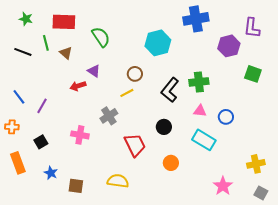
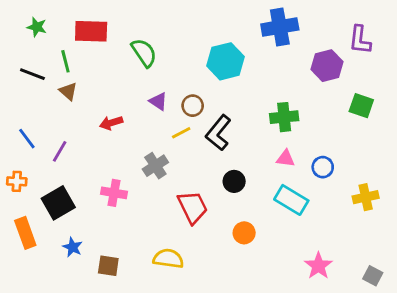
brown triangle: (66, 53) -> (68, 91), moved
purple triangle: (94, 71) -> (158, 101), moved
black L-shape: (170, 90) -> (218, 133), moved
black square: (41, 142) -> (58, 203), size x1.6
yellow cross: (256, 164) -> (366, 197), moved

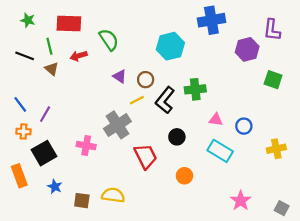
green cross: (284, 117) -> (195, 89), moved
red arrow: (111, 123) -> (79, 56), moved
gray cross: (155, 166) -> (117, 125), size x1.4
orange cross: (17, 181) -> (23, 131), moved
yellow semicircle: (168, 259) -> (113, 195), moved

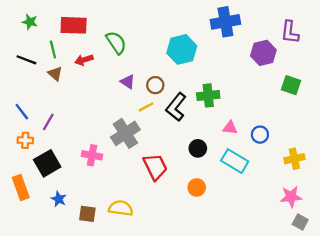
black circle: (177, 137) -> (198, 148), moved
pink star: (241, 201) -> (291, 197), moved, turned 30

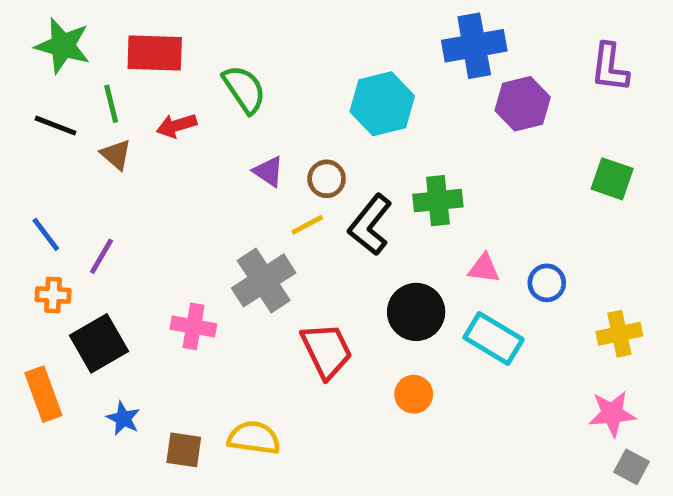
green star: (30, 22) -> (63, 46), size x1.6
purple hexagon: (263, 53) -> (523, 104), moved
black circle: (198, 148) -> (416, 312), size x1.5

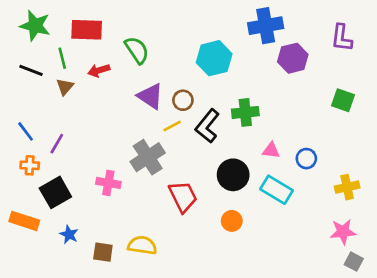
brown triangle: (116, 155) -> (65, 87), turned 30
purple triangle: (268, 172) -> (150, 96), size x1.5
orange rectangle: (43, 394) -> (24, 221), turned -52

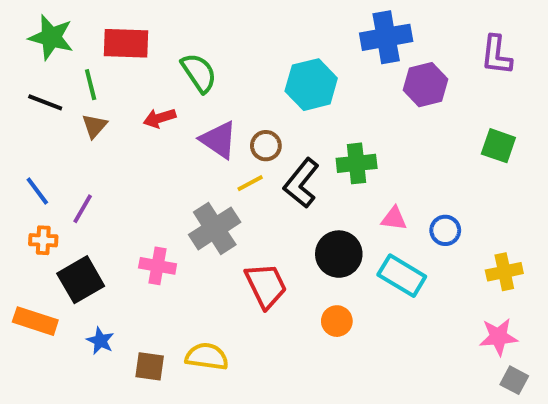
red arrow: (99, 70) -> (159, 118), moved

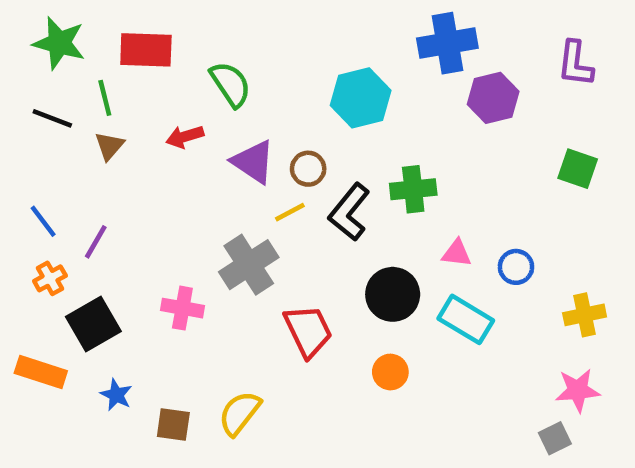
orange cross: (43, 240) -> (50, 278), turned -32
yellow semicircle: (207, 357) -> (240, 413), turned -60
gray square: (514, 380) -> (555, 438), moved, turned 36

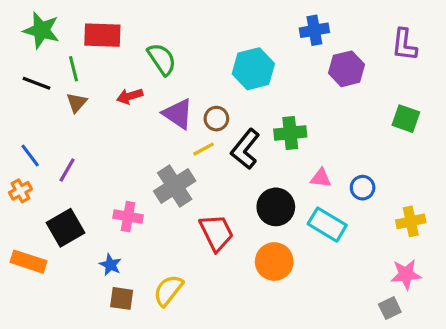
blue cross: (447, 43) -> (314, 30), size x0.7
orange cross: (50, 278) -> (20, 191), moved
orange circle: (390, 372) -> (274, 262), size x1.5
blue star: (116, 395) -> (110, 265), moved

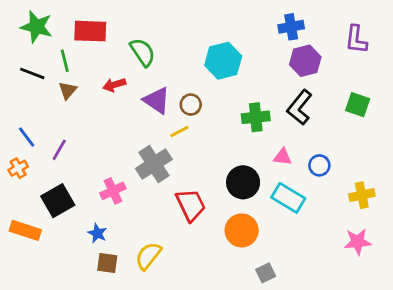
blue cross: (314, 30) -> (291, 27), moved
black L-shape: (245, 149) -> (300, 107), moved
pink cross: (128, 217) -> (113, 191), turned -35
gray square: (390, 308) -> (266, 273), moved

